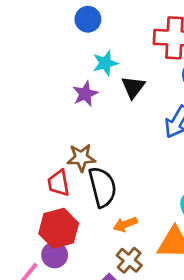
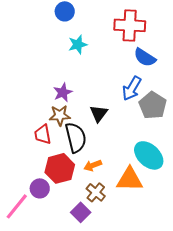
black triangle: (133, 87) -> (99, 113), moved
purple star: (85, 94) -> (63, 92), moved
red hexagon: (59, 228) -> (60, 168), moved

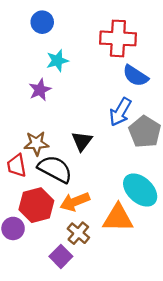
purple star: (63, 92) -> (40, 90), moved
black semicircle: (76, 137) -> (55, 169), turned -48
orange arrow: (93, 165) -> (75, 202), size x1.4

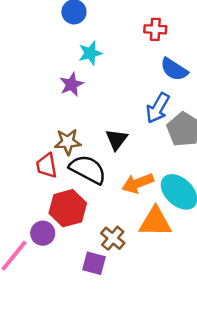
red cross: (118, 38) -> (155, 29), size x0.6
orange arrow: (75, 202) -> (138, 183), moved
purple square: (61, 256) -> (94, 263), turned -30

